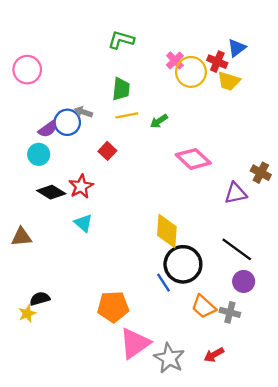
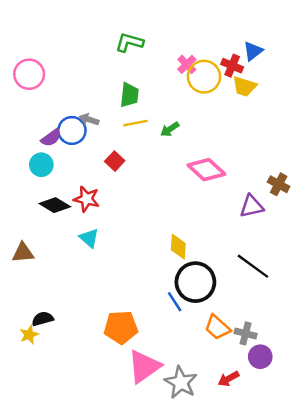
red star: (81, 186) -> (87, 199), turned -30
yellow diamond: (167, 231) -> (178, 247), size x0.7
purple circle: (244, 281) -> (260, 357), moved

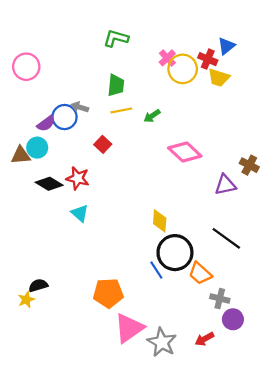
brown triangle: (23, 253) -> (21, 155), moved
orange trapezoid: (217, 327) -> (200, 273), moved

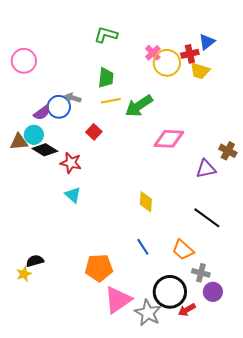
red cross: (208, 59) -> (190, 54), turned -36
green arrow: (152, 116) -> (139, 106), size x1.8
pink diamond: (185, 152) -> (169, 139), turned -40
black diamond: (49, 184) -> (45, 150), moved
black circle: (175, 253) -> (170, 292), moved

